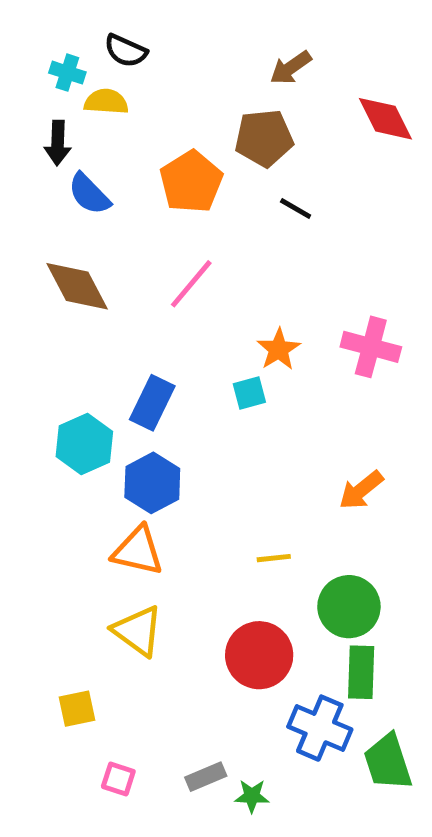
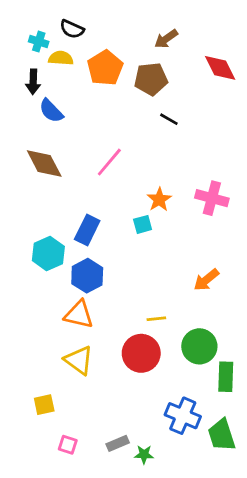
orange pentagon: (191, 182) -> (105, 68), moved
red circle: (259, 655) -> (141, 353), moved
green rectangle: (361, 672) -> (226, 377), moved

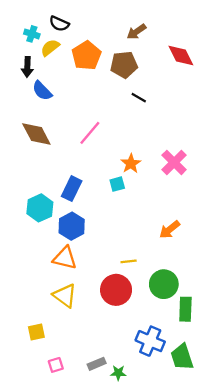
yellow semicircle: (61, 58) -> (50, 48), turned -42
pink cross: (212, 198) -> (174, 162), turned 30
pink square: (68, 445) -> (56, 365), turned -35

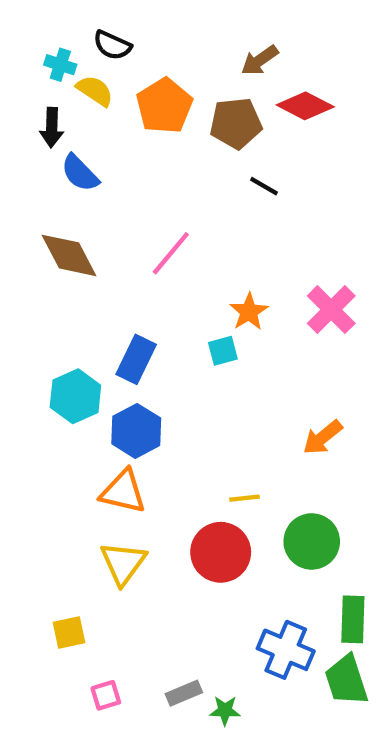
yellow semicircle: (50, 48) -> (95, 91), turned 72
red diamond: (181, 56) -> (305, 106), moved, turned -36
yellow triangle: (65, 296) -> (123, 563), turned 30
green rectangle: (185, 309) -> (353, 619), moved

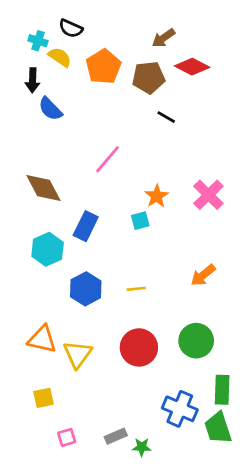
brown diamond: (69, 255) -> (43, 188), moved
blue hexagon: (136, 431) -> (86, 289), moved
orange triangle: (123, 492) -> (42, 339), moved
yellow line: (245, 498) -> (136, 289), moved

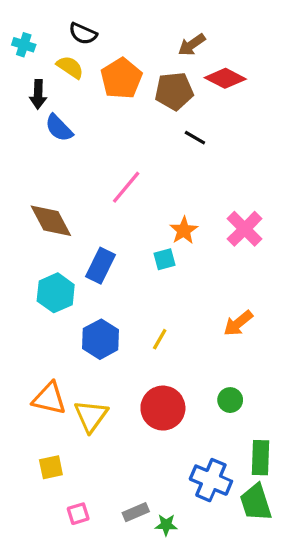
cyan cross: (38, 41) -> (24, 45), moved
yellow line: (136, 289) -> (160, 339), turned -54
green circle: (196, 341) -> (230, 400), size x0.6

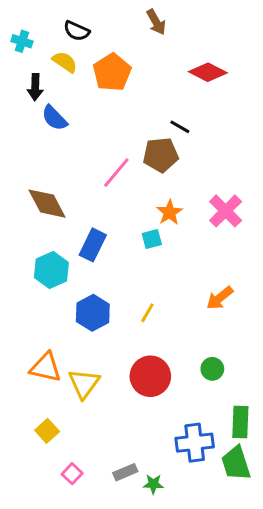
brown arrow: (192, 45) -> (156, 22), moved, turned -85
brown pentagon: (174, 91) -> (161, 155), moved
yellow square: (51, 467) -> (47, 431), turned -30
blue cross: (211, 480) -> (195, 443), turned -30
pink square: (78, 514) -> (72, 474), turned -30

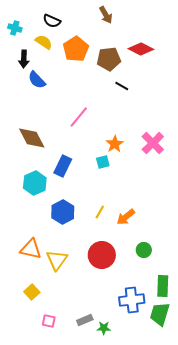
brown pentagon: (161, 155) -> (109, 59), moved
orange arrow: (220, 298) -> (126, 217), moved
green trapezoid: (236, 463) -> (160, 314), turned 35
pink square: (72, 474) -> (49, 321), turned -32

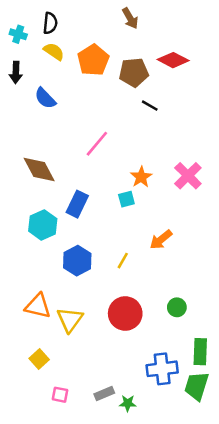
black semicircle: (52, 21) -> (50, 23), moved, turned -108
black arrow: (24, 59) -> (16, 72), moved
orange arrow: (126, 217) -> (161, 240), moved

